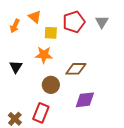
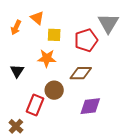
red pentagon: (74, 22) -> (86, 40), moved
gray triangle: (102, 22) -> (108, 23), size x1.5
red rectangle: (41, 113) -> (35, 105), moved

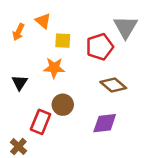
brown diamond: (81, 73) -> (113, 85), moved, turned 40

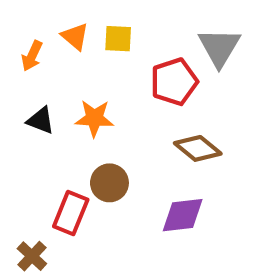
yellow square: (63, 41) -> (118, 39), moved
black triangle: (20, 82) -> (41, 120), moved, turned -42

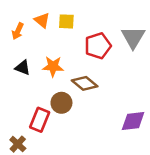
gray triangle: (219, 47) -> (133, 37), moved
brown diamond: (198, 148) -> (85, 83), moved
purple diamond: (183, 215) -> (133, 121), moved

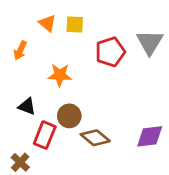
orange arrow: (18, 31) -> (20, 50), moved
black triangle: (23, 68) -> (27, 106), moved
brown diamond: (85, 83) -> (95, 138), moved

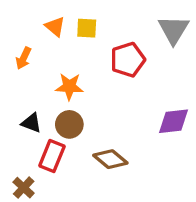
gray triangle: (150, 42) -> (174, 30), moved
brown circle: (69, 116) -> (69, 124), moved
purple diamond: (150, 136) -> (174, 121), moved

